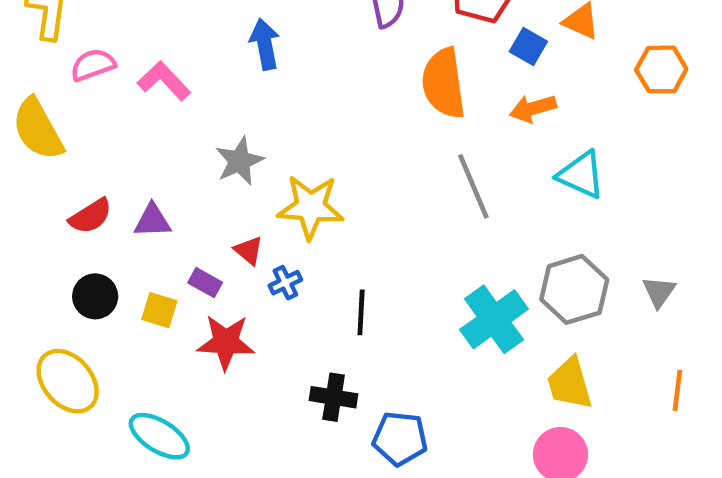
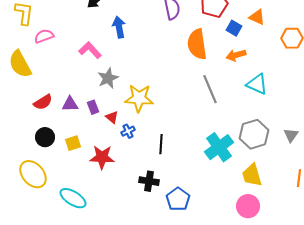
pink L-shape: (164, 81) -> (90, 50), moved
purple rectangle: (205, 283) -> (93, 107), moved, turned 40
yellow square: (159, 310) -> (73, 143), turned -35
blue pentagon: (400, 438) -> (178, 199), turned 30

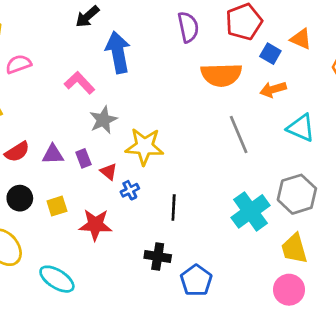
blue arrow: (119, 27) -> (118, 52), size x1.4
orange semicircle: (197, 44) -> (221, 75), turned -84

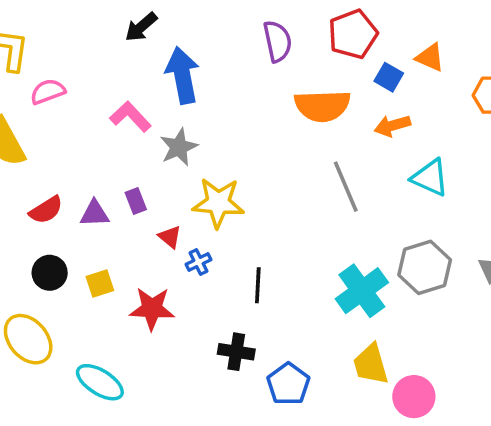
gray star: (103, 120) -> (179, 147), moved
purple rectangle: (83, 158) -> (136, 201), moved
yellow trapezoid: (294, 249) -> (371, 364), moved

